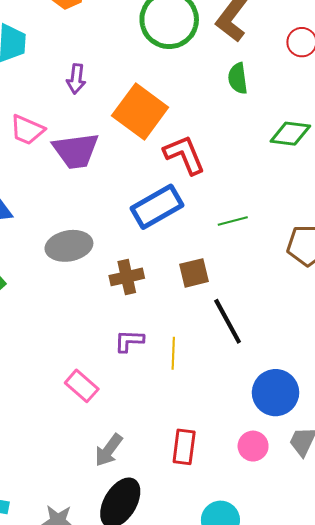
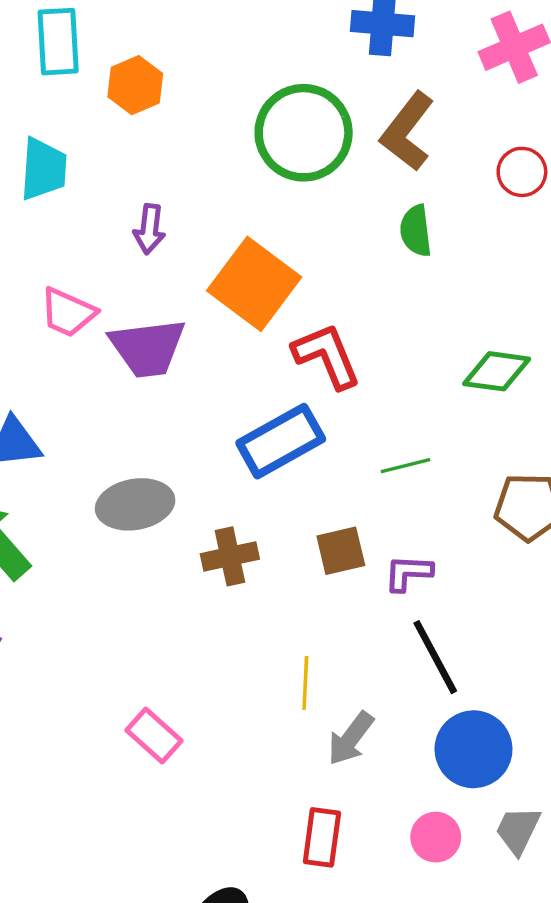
green diamond: (290, 134) -> (497, 371), moved
black line: (228, 321) -> (435, 657), moved
purple L-shape: (129, 341) -> (408, 573), moved
gray arrow: (109, 450) -> (351, 738), moved

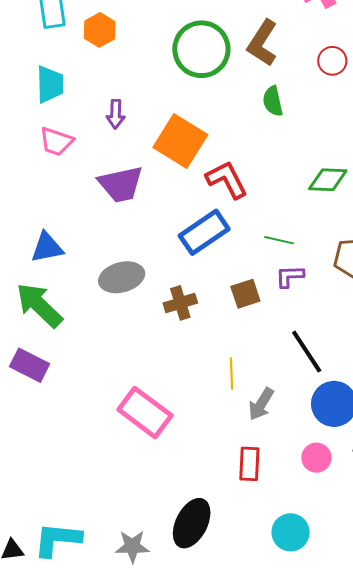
pink trapezoid: (68, 313) -> (56, 141), moved
green line: (406, 466) -> (279, 240), turned 32
purple L-shape: (408, 573) -> (290, 276), moved
pink rectangle: (154, 735) -> (145, 413), size x1.6

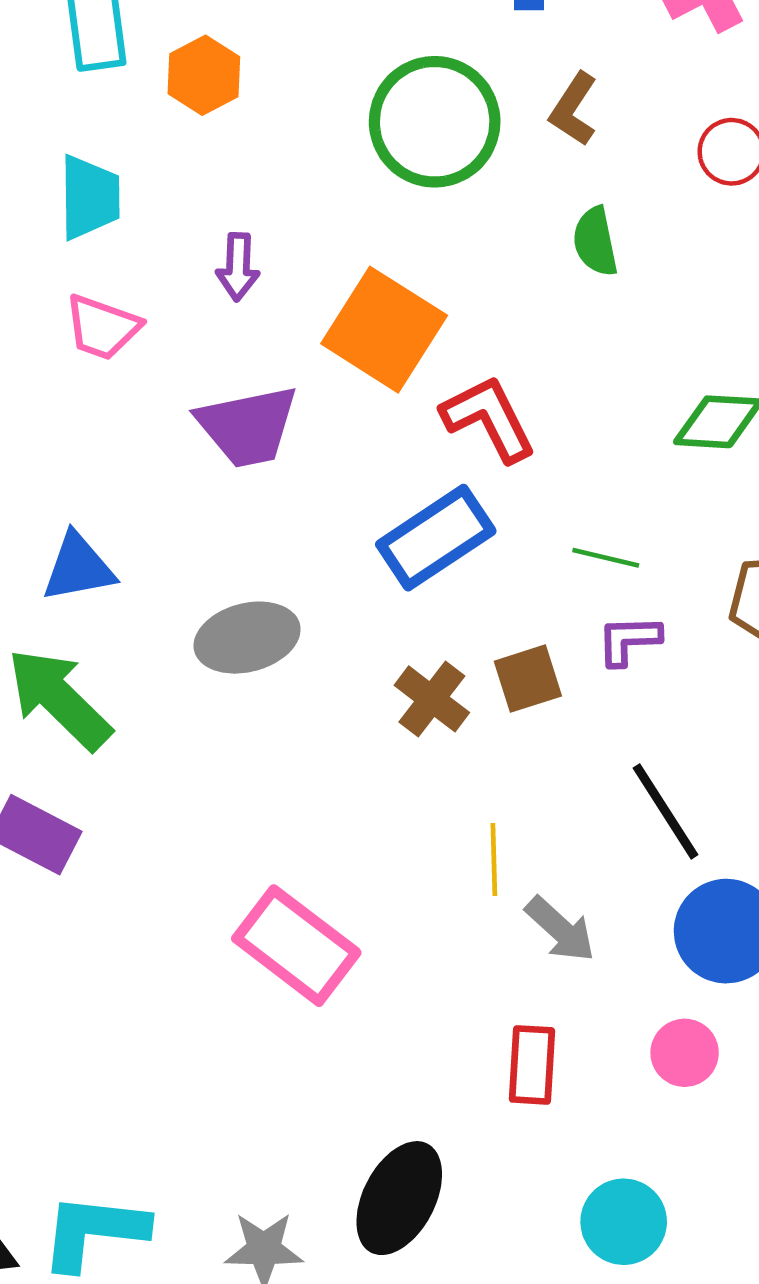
brown L-shape: (262, 43) -> (574, 109), size x0.7
brown cross: (180, 303) -> (432, 699), moved, turned -36
gray arrow: (261, 404) -> (560, 929), turned -80

